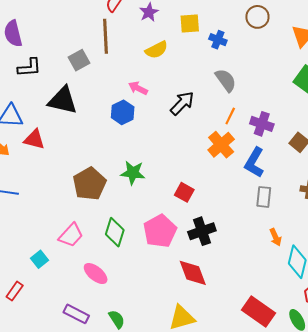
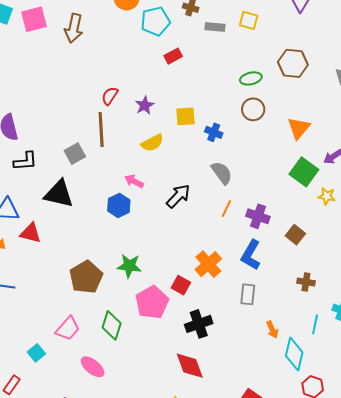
orange cross: (221, 145) -> (208, 264), moved
gray rectangle: (264, 197) -> (248, 294), moved
pink pentagon: (160, 231) -> (152, 302), moved

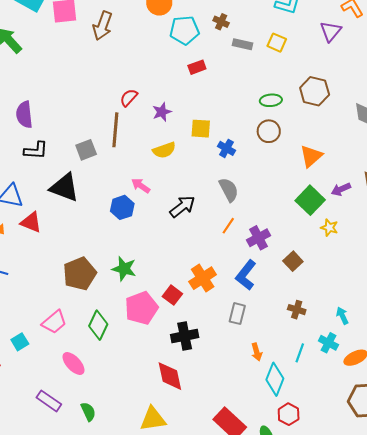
purple cross: (258, 216) -> (258, 238), turned 35

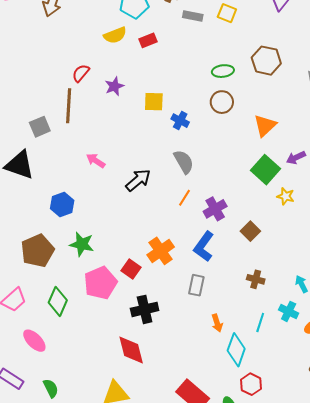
yellow semicircle: (164, 150) -> (115, 35), moved
blue hexagon: (122, 207) -> (62, 205), moved

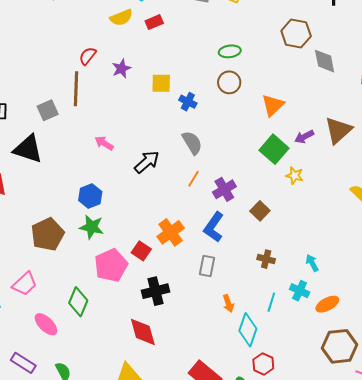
brown hexagon: (266, 61) -> (296, 34), moved
blue hexagon: (62, 205) -> (90, 196), moved
green diamond: (58, 301) -> (78, 302), moved

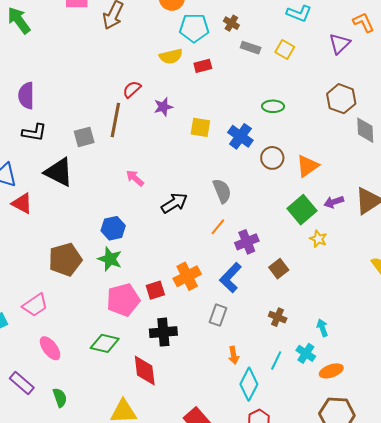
brown circle: (229, 82) -> (272, 158), moved
blue cross: (188, 102) -> (240, 136), moved, size x1.4
red square: (141, 251) -> (155, 290), turned 30
green diamond: (78, 302) -> (105, 343), moved, turned 72

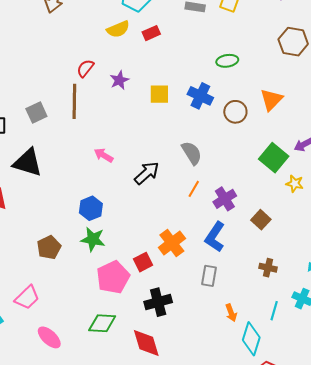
gray square: (84, 137) -> (36, 112), moved
orange triangle: (307, 166) -> (271, 100), moved
brown pentagon: (65, 260) -> (49, 247), size x0.7

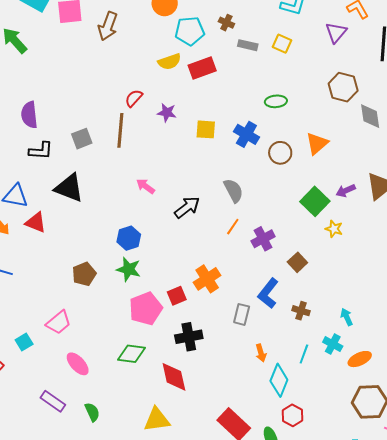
red rectangle: (151, 33) -> (202, 68), size x1.5
purple star: (119, 80) -> (167, 113), turned 30
blue L-shape: (215, 237) -> (268, 293), moved

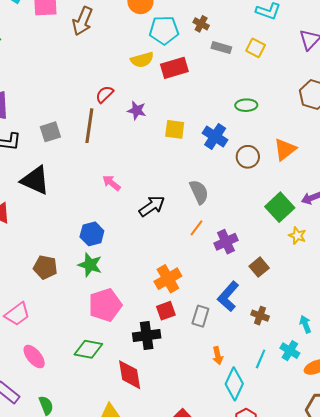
brown pentagon: (84, 274) -> (45, 267), turned 30
red square: (177, 296) -> (166, 311), moved

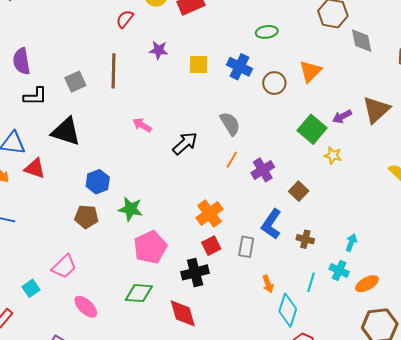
red semicircle: (105, 94) -> (125, 19), moved
blue hexagon: (92, 234) -> (98, 182), moved
cyan arrow: (305, 324) -> (351, 243), turned 48

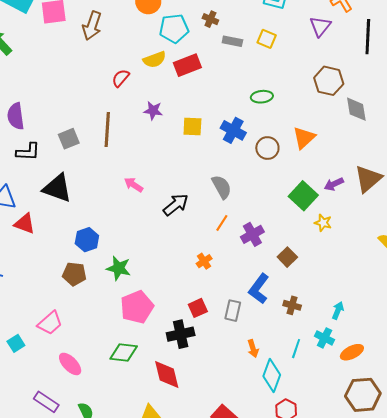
orange cross: (209, 214) -> (204, 261), moved, size x0.6

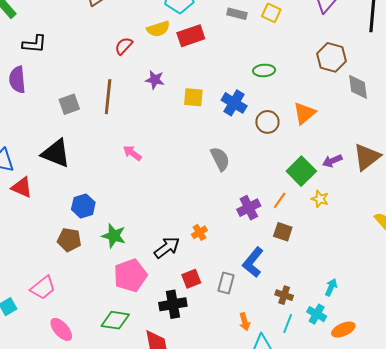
black L-shape: (28, 152) -> (35, 44), moved
black arrow: (176, 205) -> (167, 248), moved
orange line: (222, 223) -> (280, 200), moved
brown square: (287, 257) -> (283, 232), turned -30
brown cross: (292, 305) -> (284, 295), moved

